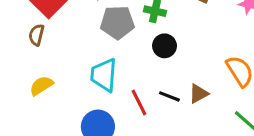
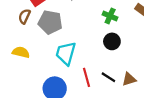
gray pentagon: (117, 22) -> (50, 22), moved
yellow semicircle: (41, 86) -> (21, 52), turned 35

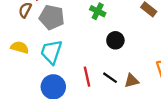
green cross: (110, 16) -> (98, 11), moved
cyan trapezoid: (66, 53) -> (51, 52), moved

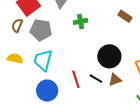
green cross: (98, 11) -> (81, 21), turned -32
black circle: (115, 40) -> (109, 56), moved, size x1.5

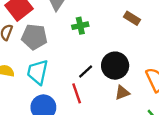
black line: (96, 79) -> (86, 71), moved, turned -72

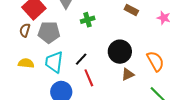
black line: (86, 71) -> (81, 59), moved

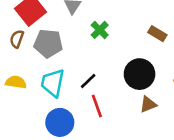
brown rectangle: (131, 10) -> (157, 34), moved
green cross: (88, 20) -> (100, 30), turned -32

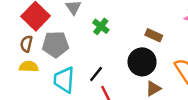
brown rectangle: (157, 34) -> (154, 35), moved
yellow semicircle: (16, 82) -> (29, 67), moved

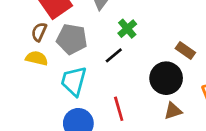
black line: (96, 74) -> (114, 55), moved

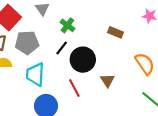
black circle: (166, 78) -> (83, 60), moved
brown triangle: (173, 111) -> (107, 81), moved, turned -32

